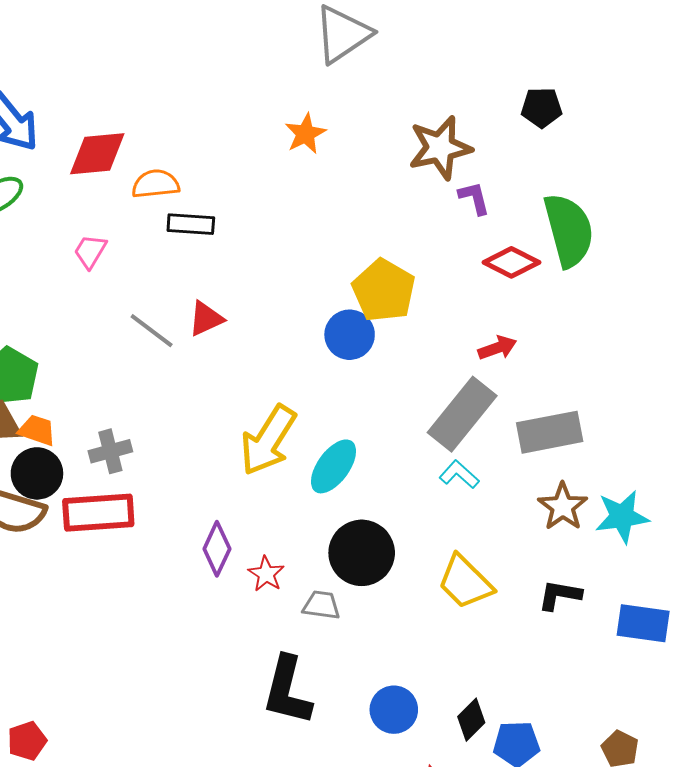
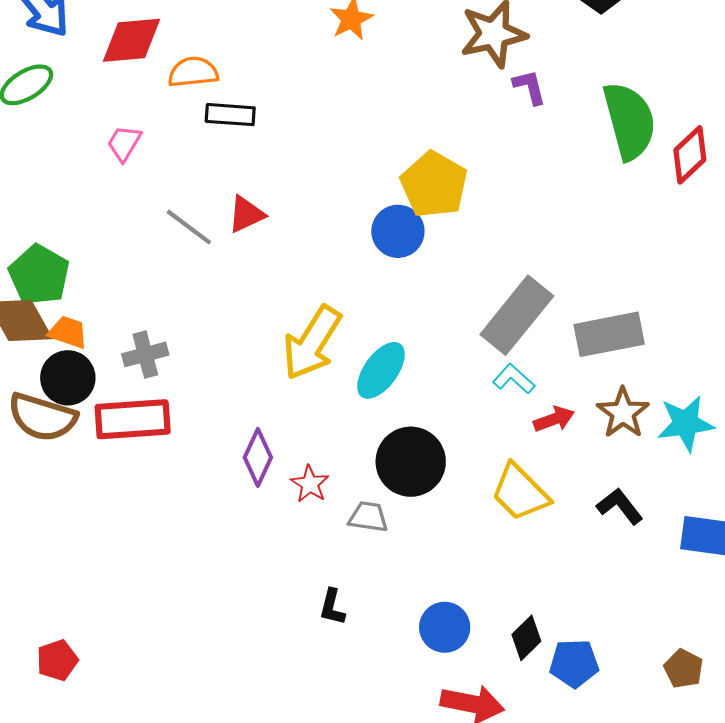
red diamond: (511, 262) -> (690, 155), moved, turned -70
red arrow: (497, 348) -> (554, 419), moved
black L-shape: (560, 595) -> (620, 506), turned 42
black L-shape: (287, 691) -> (332, 607), size x0.5

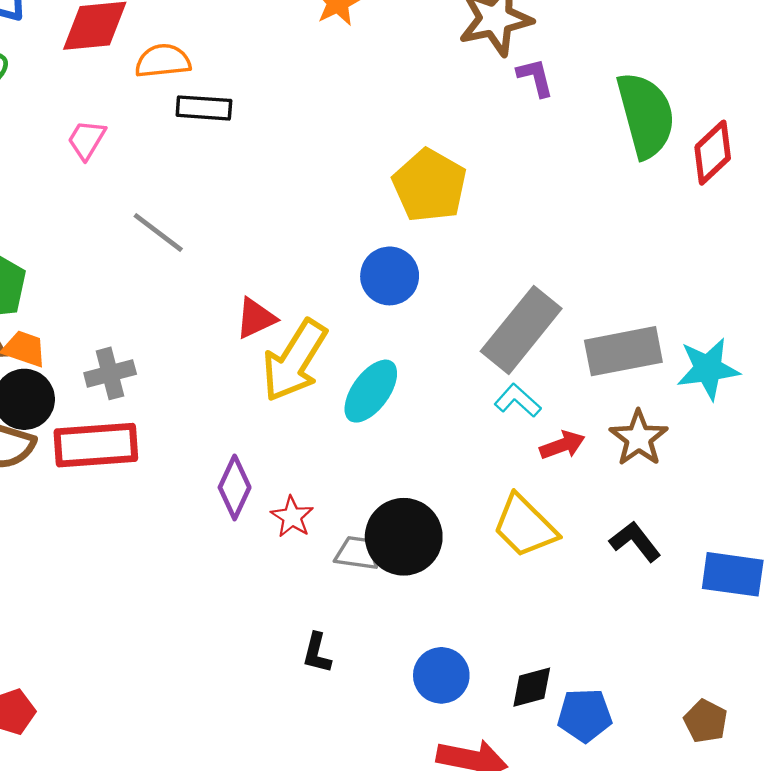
red triangle: (246, 214) -> (256, 318), moved
blue circle: (398, 231) -> (390, 276), moved
cyan star: (686, 423) -> (708, 369), moved
black circle: (411, 462) -> (404, 537), moved
black diamond: (526, 638) -> (532, 687), turned 30

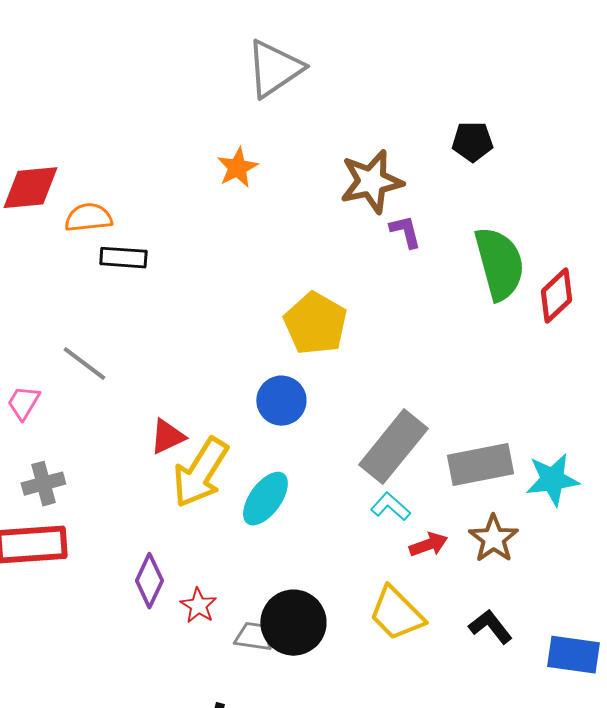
pink trapezoid: (87, 140) -> (23, 403), moved

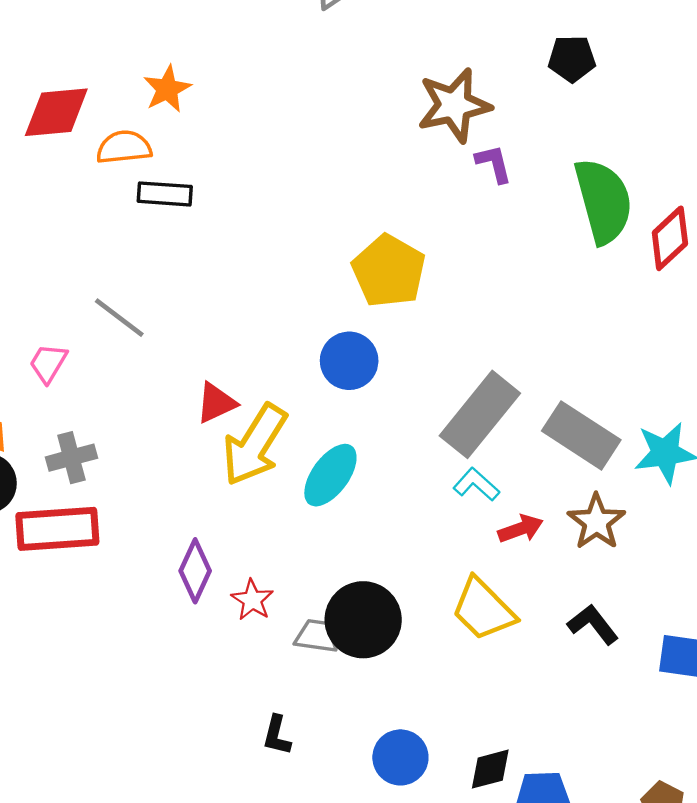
orange star: (237, 168) -> (167, 89), moved
gray rectangle: (480, 465) -> (581, 435), turned 44

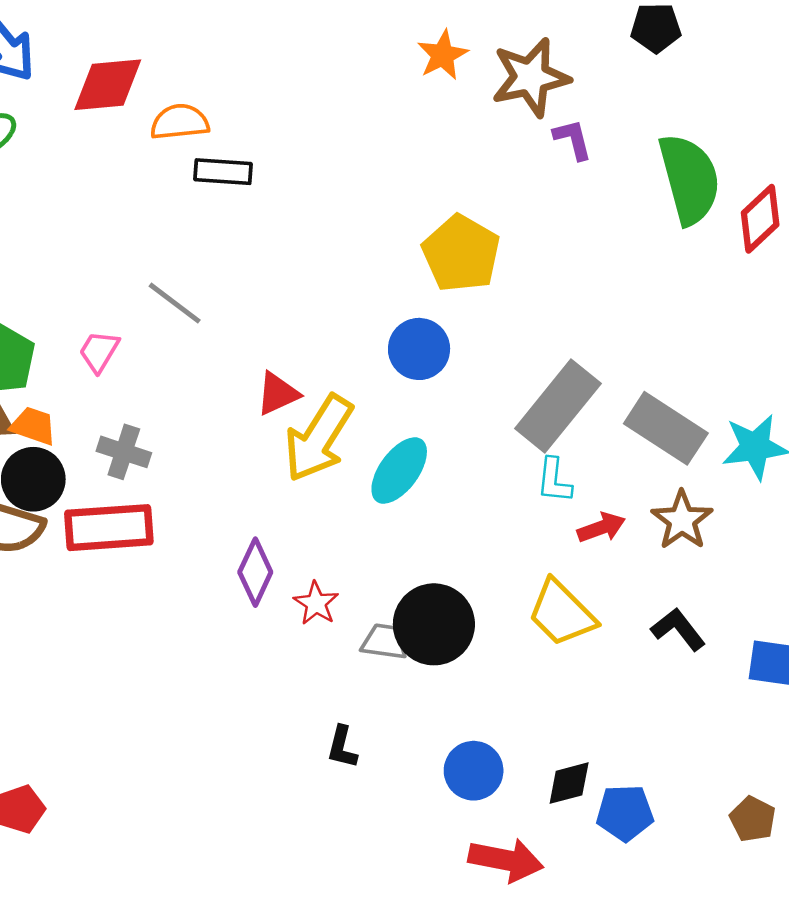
orange star: (167, 89) -> (443, 55), moved
gray cross: (71, 458) -> (124, 452), turned 33
cyan L-shape: (476, 484) -> (554, 480), turned -126

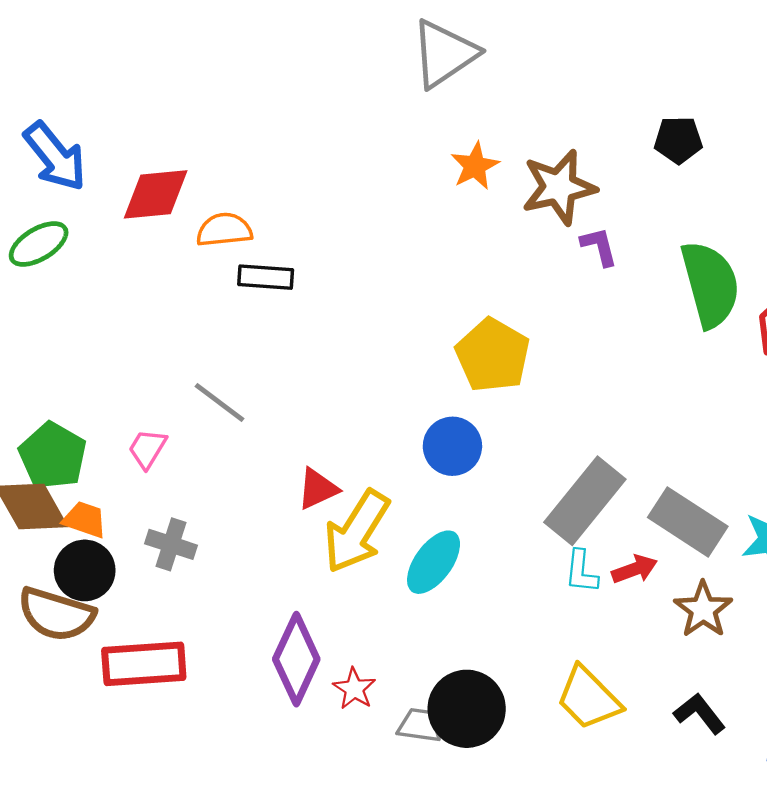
red rectangle: (109, 528) -> (144, 664), moved
red arrow: (601, 528) -> (635, 569), moved
purple diamond: (255, 572) -> (296, 659), size x1.4

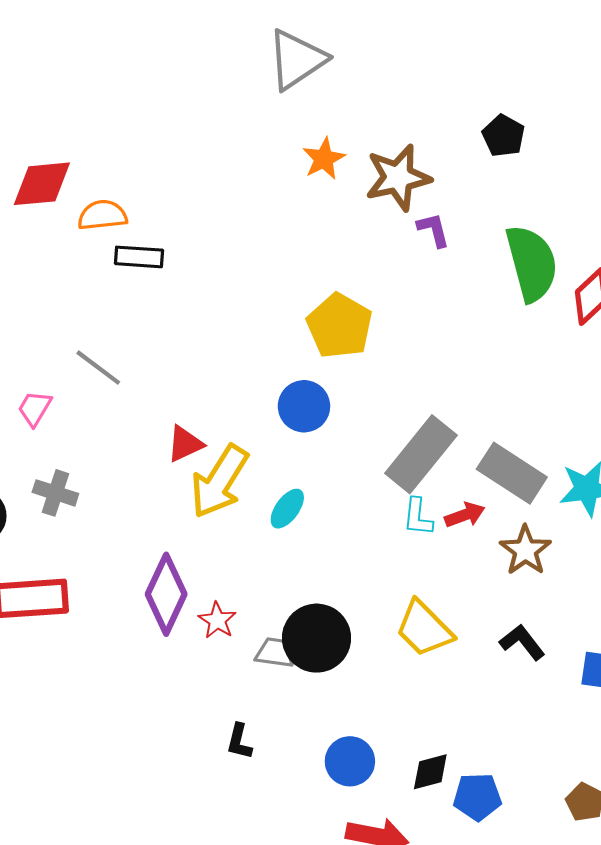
black pentagon: (678, 140) -> (503, 136), turned 30
cyan ellipse: (434, 562) -> (287, 509), size x0.7

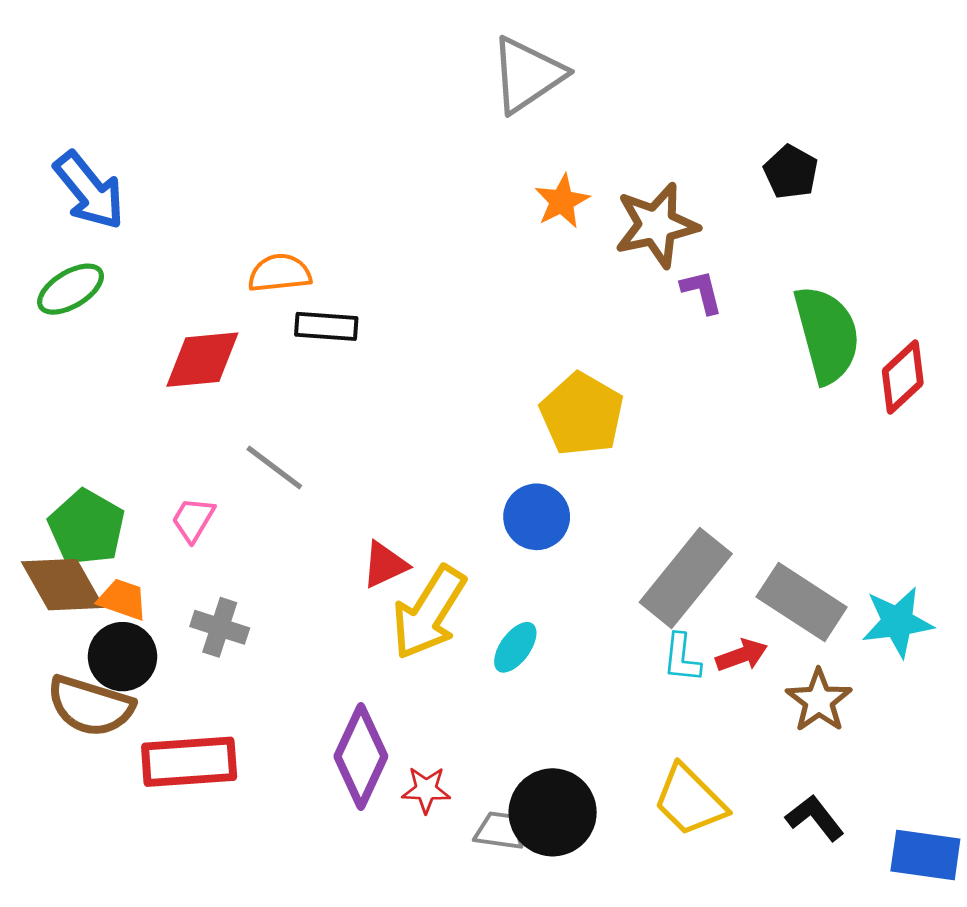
red diamond: (42, 184) -> (202, 360), moved
red star: (217, 620) -> (426, 790), turned -30

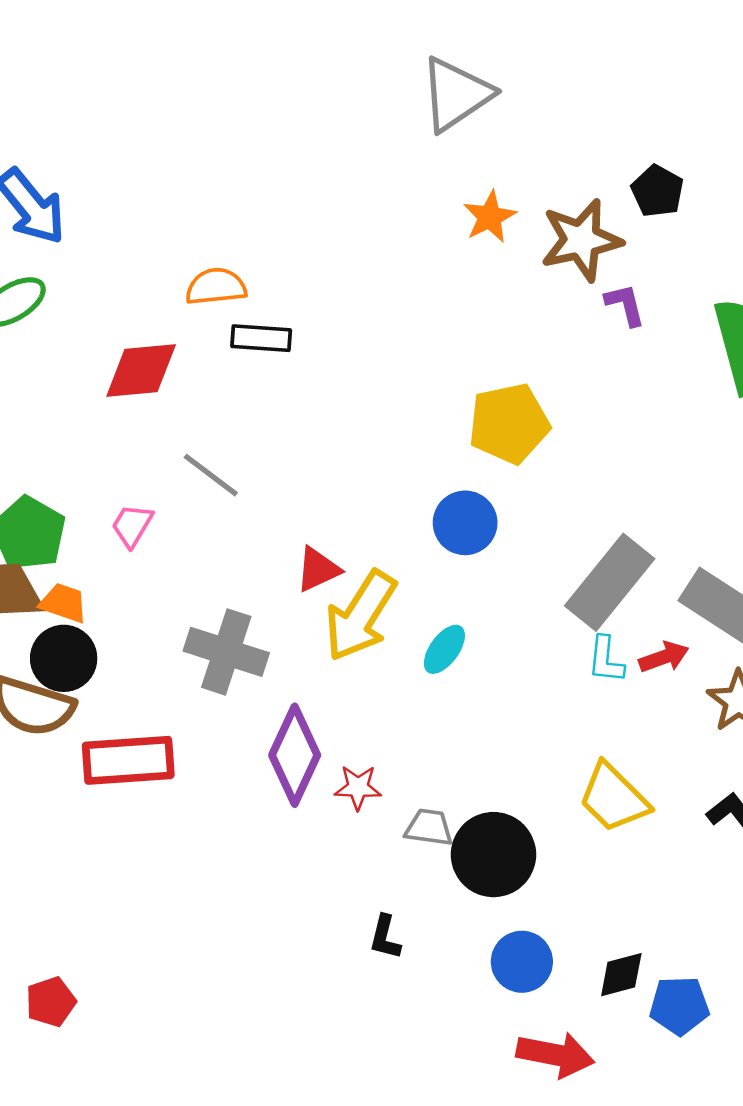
black pentagon: (791, 172) -> (657, 191), moved
yellow pentagon: (582, 414) -> (509, 423), turned 30
gray cross: (220, 627) -> (226, 652), moved, size x1.5
black circle: (553, 812) -> (493, 855), moved

